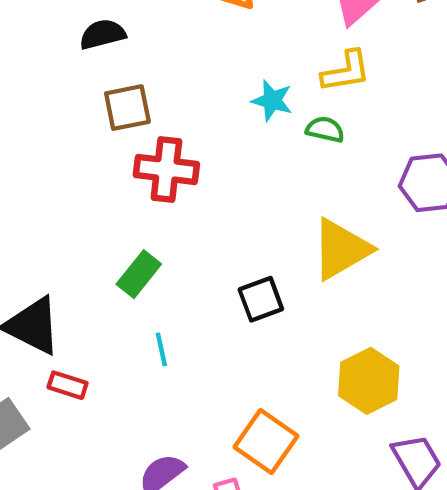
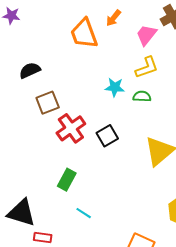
red cross: (166, 169) -> (71, 128), turned -32
black square: (261, 299) -> (107, 136), moved
cyan line: (161, 349) -> (84, 213), turned -35

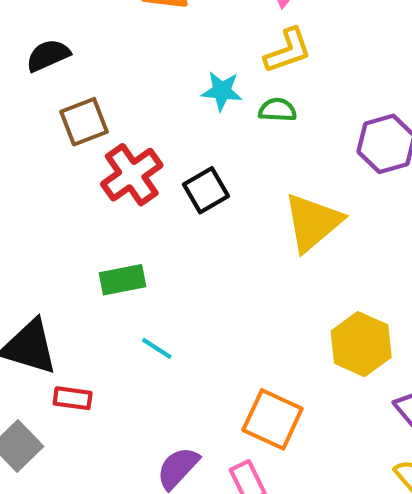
green rectangle: (67, 180) -> (123, 280), turned 50

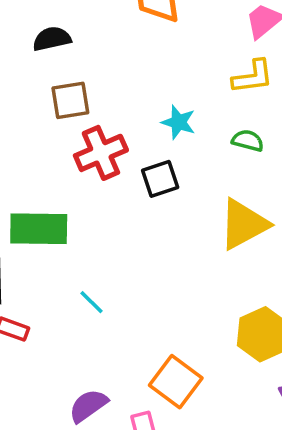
cyan star: (222, 91) -> (179, 122), moved
green semicircle: (277, 110) -> (248, 141), moved
green rectangle: (123, 280) -> (39, 229), moved, size x1.5

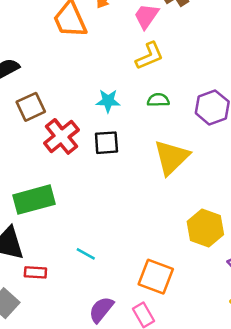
black square: (160, 179) -> (106, 143), turned 30
cyan line: (91, 302) -> (86, 254), moved

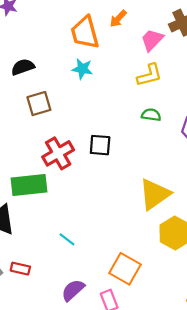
cyan star: (108, 101) -> (82, 69), moved
red cross: (61, 136) -> (58, 153), moved
yellow triangle: (171, 157) -> (155, 194), moved
red rectangle: (35, 272) -> (20, 269), moved

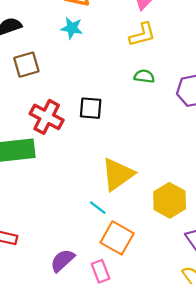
red cross: (58, 153) -> (47, 117), turned -32
yellow triangle: (155, 194) -> (118, 174), moved
cyan line: (67, 239) -> (98, 208), moved

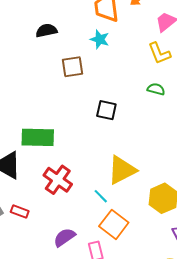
yellow L-shape: (142, 35) -> (159, 53), turned 75
brown square: (26, 65) -> (72, 67), moved
red cross: (47, 117) -> (58, 180), moved

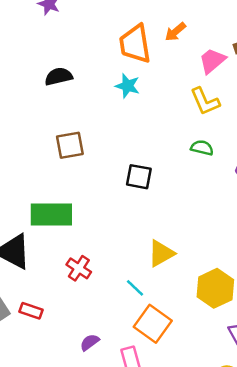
brown square: (72, 67) -> (70, 145), moved
yellow triangle: (122, 170) -> (161, 253), size x0.7
red cross: (58, 180) -> (79, 268), size x0.7
purple semicircle: (64, 237) -> (90, 342), size x0.7

